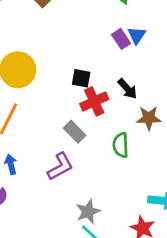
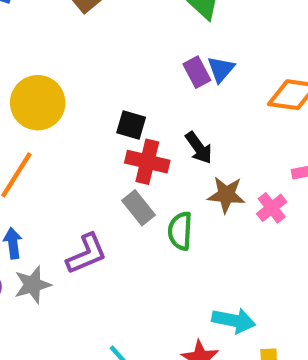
red cross: (94, 101) -> (147, 162), turned 32
gray rectangle: (75, 132) -> (138, 208), moved
gray star: (88, 212) -> (33, 285), moved

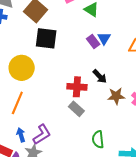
black square: (131, 125) -> (46, 38), moved, size x1.6
green semicircle: (180, 231) -> (98, 139), moved
purple L-shape: (87, 254) -> (42, 134), moved

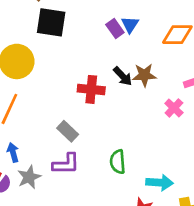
brown star: (116, 96) -> (144, 75), moved
gray rectangle: (76, 109) -> (68, 131), moved
purple L-shape: (42, 134) -> (66, 164), moved, turned 30

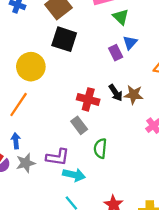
blue triangle: (130, 25) -> (130, 43), moved
gray rectangle: (68, 131) -> (79, 125), moved
green semicircle: (118, 162) -> (100, 148), moved
cyan arrow: (160, 183) -> (74, 175), moved

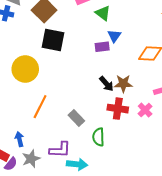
purple rectangle: (116, 53) -> (102, 47), turned -64
red cross: (88, 99) -> (118, 109), moved
orange line: (19, 105) -> (40, 107), moved

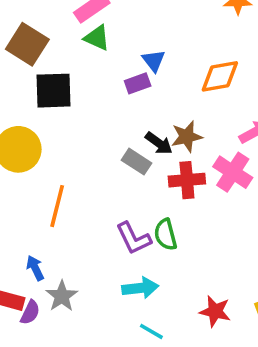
green triangle: (103, 13) -> (97, 38), moved
pink cross: (145, 110) -> (233, 172), size x1.5
gray rectangle: (76, 118) -> (137, 162), moved
purple L-shape: (60, 150) -> (133, 238), moved, turned 75

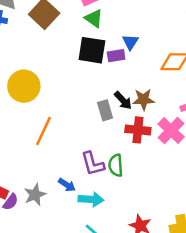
black square: (53, 91) -> (92, 50), moved
gray rectangle: (137, 162) -> (105, 110), turned 30
blue arrow: (35, 268) -> (67, 185), moved, turned 138

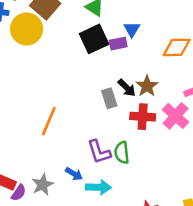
black square: (92, 50) -> (94, 39), turned -32
yellow circle: (24, 86) -> (27, 29), moved
brown star: (143, 99) -> (147, 86), turned -30

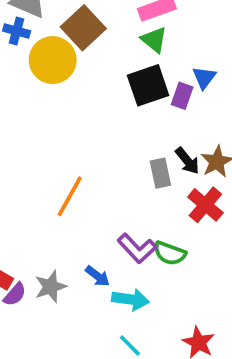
purple rectangle: (118, 44) -> (182, 96), turned -66
red cross: (143, 117) -> (205, 205), turned 30
purple L-shape: (99, 152) -> (137, 248), turned -32
green semicircle: (122, 153) -> (170, 253), turned -70

